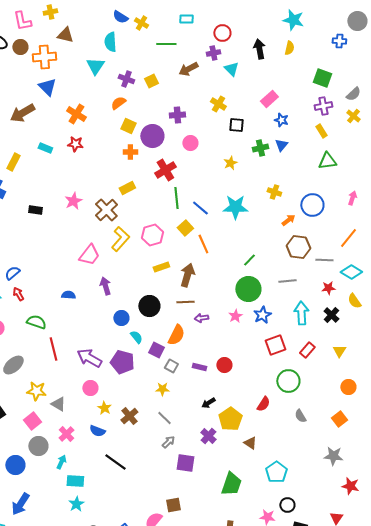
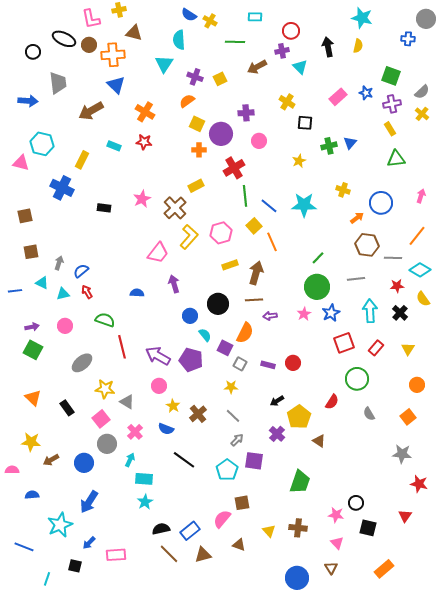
blue star: (281, 120) -> (366, 93), moved
cyan pentagon: (276, 472) -> (227, 470), moved

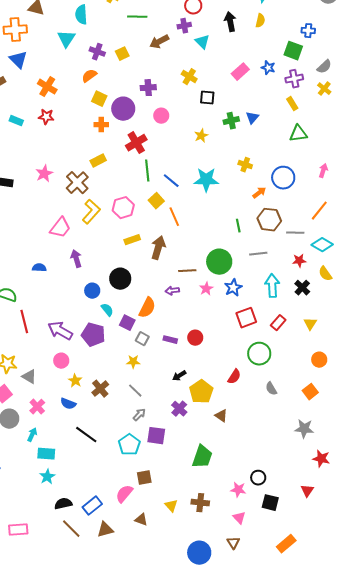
blue cross: (408, 39) -> (308, 31), moved
green line: (318, 258) -> (238, 226), moved, turned -56
brown line: (254, 300) -> (187, 271), moved

